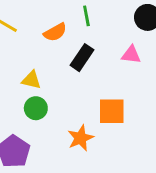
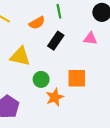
yellow triangle: (31, 80) -> (20, 56), size x1.5
green circle: (36, 108) -> (41, 79), moved

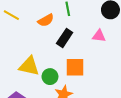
yellow triangle: (20, 56) -> (29, 66), moved
orange square: (77, 78) -> (75, 67), moved

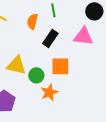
orange semicircle: (46, 20) -> (32, 21), turned 133
pink triangle: (99, 36) -> (83, 36), size x1.5

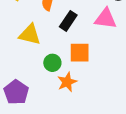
yellow triangle: (16, 65) -> (30, 35), moved

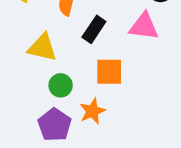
green circle: (52, 63) -> (61, 85), moved
purple pentagon: (16, 92) -> (55, 125), moved

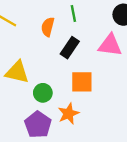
yellow triangle: (42, 48) -> (17, 72), moved

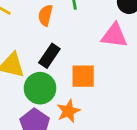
black rectangle: (70, 48) -> (49, 56), moved
green circle: (43, 93) -> (40, 88), size x1.5

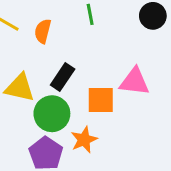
orange semicircle: (45, 15) -> (43, 31), moved
pink triangle: (114, 36) -> (134, 82), moved

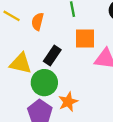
orange square: (101, 100) -> (85, 39), moved

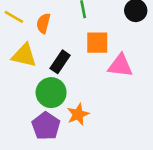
yellow triangle: (21, 63) -> (24, 55), moved

